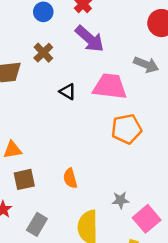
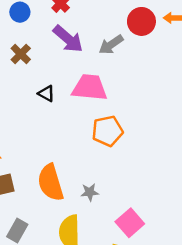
gray arrow: (146, 65) -> (111, 45), moved, turned 125
orange semicircle: (70, 178) -> (51, 183), size x1.8
gray star: (120, 200) -> (90, 192), moved

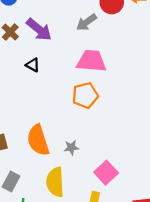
purple arrow: (68, 39) -> (39, 29), moved
pink trapezoid: (90, 88) -> (91, 61), moved

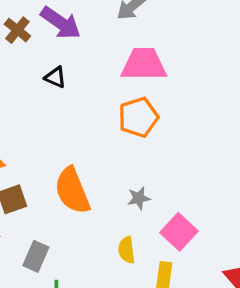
gray star: (71, 148) -> (139, 198), moved
yellow semicircle: (55, 182) -> (127, 250), moved, size x0.6

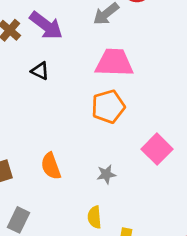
orange semicircle: (72, 191) -> (51, 166), size x0.7
pink square: (179, 232) -> (157, 149), moved

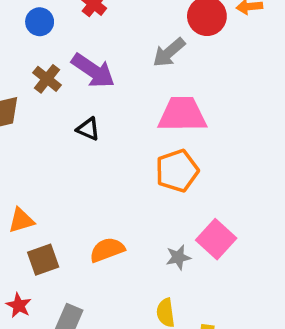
pink square: (157, 149) -> (216, 239), moved
orange semicircle: (51, 166) -> (107, 250), turned 92

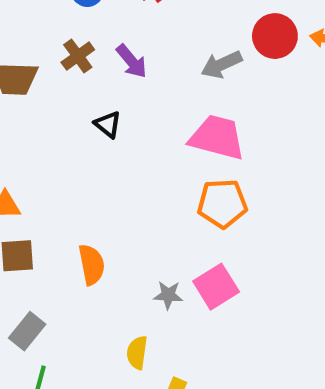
purple arrow: (93, 71) -> (132, 61), size x0.7
orange pentagon: (177, 171) -> (222, 203), moved
orange semicircle: (107, 250) -> (92, 265), turned 84

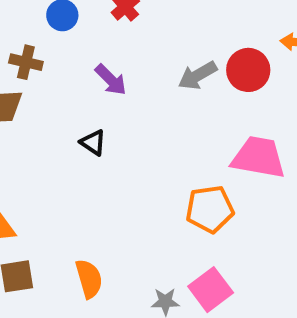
red circle: (275, 36) -> (248, 70), moved
brown cross: (78, 56) -> (26, 62), moved, turned -36
pink trapezoid: (217, 137) -> (259, 157), moved

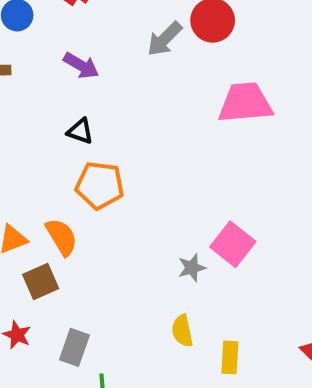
orange pentagon: (210, 209) -> (100, 185), moved, turned 30
orange semicircle: (89, 279) -> (62, 237), moved

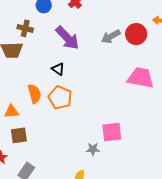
purple arrow: (81, 66) -> (67, 38), size x1.5
orange semicircle: (62, 237) -> (34, 94), moved
pink square: (233, 244) -> (112, 132), moved, turned 30

